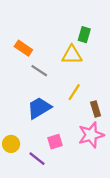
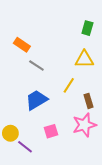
green rectangle: (84, 35) -> (87, 28), moved
yellow triangle: (72, 55) -> (84, 59), moved
purple line: (37, 159) -> (25, 147), moved

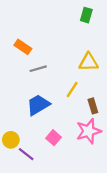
green rectangle: (87, 28) -> (86, 15), moved
gray line: (36, 66) -> (38, 69), turned -49
pink square: (51, 131) -> (54, 138), turned -32

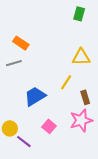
gray line: (38, 69) -> (14, 63), moved

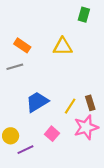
yellow triangle: (81, 57) -> (63, 47), moved
yellow line: (66, 82) -> (70, 106), moved
purple line: (24, 142) -> (25, 150), turned -63

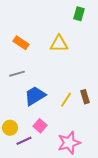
gray line: (15, 67) -> (17, 74), moved
pink star: (86, 127) -> (69, 143), moved
pink square: (52, 134) -> (40, 126), moved

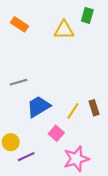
orange rectangle: (21, 43) -> (20, 24), moved
yellow triangle: (59, 44) -> (64, 30), moved
pink square: (40, 126) -> (56, 133), moved

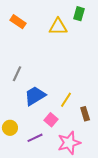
gray line: (18, 82) -> (17, 74), turned -49
brown rectangle: (94, 108) -> (85, 114), moved
purple line: (26, 157) -> (35, 138), moved

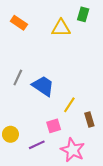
blue trapezoid: (35, 96) -> (43, 86), moved, turned 65
pink square: (51, 120) -> (54, 126), turned 32
pink star: (69, 143) -> (73, 150), turned -30

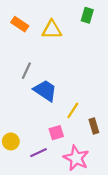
yellow triangle: (61, 28) -> (52, 30), moved
gray line: (18, 77) -> (26, 71), moved

